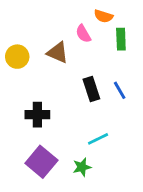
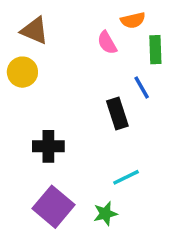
orange semicircle: (103, 16) -> (133, 20), turned -30
brown triangle: (58, 53) -> (35, 31), moved
blue line: (120, 90) -> (142, 88), moved

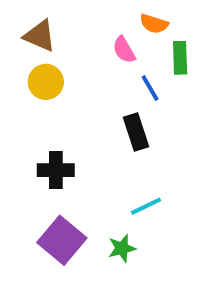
orange semicircle: (133, 20) -> (154, 24), turned 30
yellow circle: (22, 72) -> (46, 82), moved
blue line: (142, 88) -> (150, 88), moved

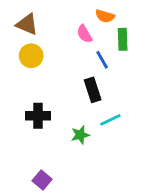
cyan line: (146, 206) -> (110, 120), moved
purple square: (62, 240) -> (42, 180), moved, size x0.6
green star: (122, 248) -> (80, 135), moved

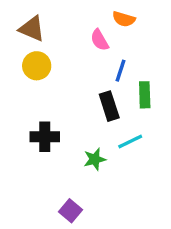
green rectangle: (123, 39) -> (145, 95), moved
blue line: (102, 60) -> (120, 71), turned 48
purple square: (42, 180) -> (71, 211), moved

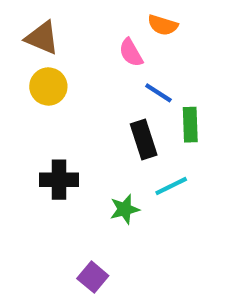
blue line: (120, 71) -> (158, 93), turned -75

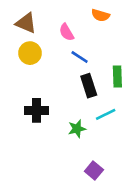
pink semicircle: (131, 53) -> (67, 32), moved
blue line: (158, 93) -> (80, 57), moved
purple square: (93, 277) -> (94, 170), moved

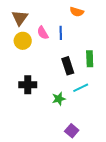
brown triangle: (26, 23) -> (20, 18), turned 42
pink semicircle: (67, 32) -> (43, 33), moved
blue line: (80, 57) -> (61, 33), moved, turned 56

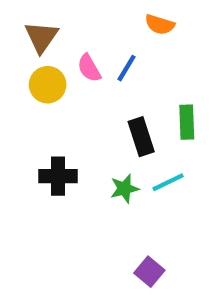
blue line: (61, 33) -> (127, 68), turned 32
green star: (59, 99) -> (124, 189), moved

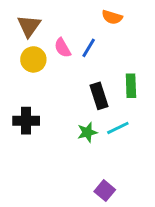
black cross: (58, 176) -> (26, 121), moved

